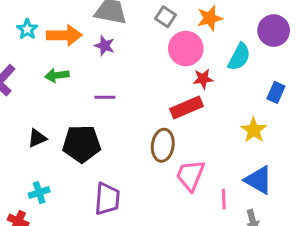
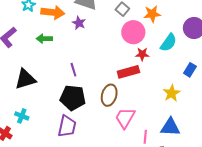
purple line: (105, 97) -> (73, 70), moved, turned 64
black triangle: (37, 138) -> (25, 79), size x1.6
black pentagon: (82, 144) -> (73, 98), moved
blue triangle: (258, 180) -> (170, 127), turned -35
cyan cross: (39, 193) -> (22, 116), turned 32

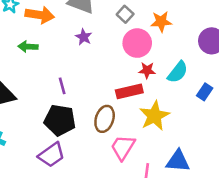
purple star: (79, 23) -> (84, 37), moved
cyan semicircle: (168, 43) -> (178, 72), moved
yellow star: (172, 93) -> (154, 116), moved, size x1.4
purple trapezoid: (67, 126) -> (51, 155), turned 40

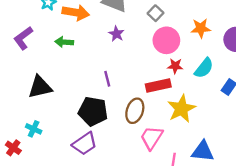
orange star: (161, 22) -> (201, 28), moved
purple line: (62, 86) -> (107, 79), moved

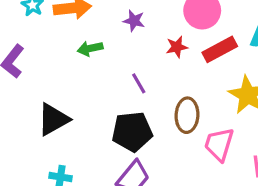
green arrow: (64, 42) -> (90, 48), moved
red star: (175, 66) -> (177, 47), moved
red rectangle: (158, 85) -> (220, 49), moved

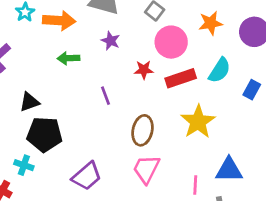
black triangle: (53, 119) -> (29, 102), moved, size x0.7
black pentagon: (132, 132) -> (44, 134), moved
pink trapezoid: (219, 144) -> (146, 169), moved

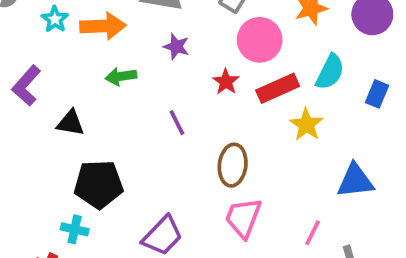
red star: (144, 70) -> (226, 82), turned -30
black triangle: (29, 102) -> (70, 123), moved, turned 35
yellow star: (198, 122) -> (306, 125), moved, size x0.7
blue triangle: (229, 170) -> (355, 181), moved
pink line: (195, 185) -> (313, 233), turned 30

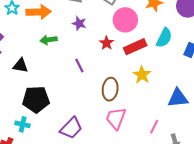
yellow star: (306, 125) -> (142, 75), moved

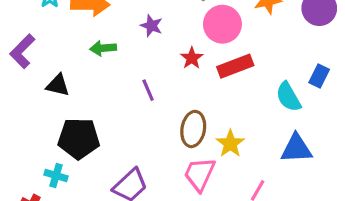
cyan semicircle: (164, 38) -> (288, 97), moved, turned 120
yellow star: (142, 75) -> (230, 144), moved

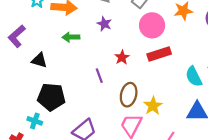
red star: (192, 58) -> (122, 57), moved
purple line: (148, 90) -> (99, 76), moved

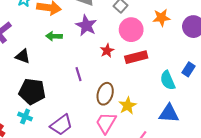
purple star: (104, 24) -> (86, 25), size x1.5
red star: (122, 57) -> (107, 51), moved
cyan cross: (35, 121) -> (25, 116), moved

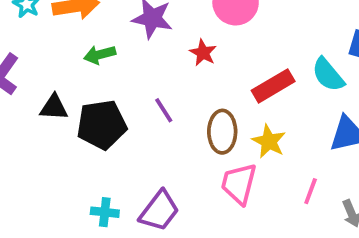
red rectangle: (136, 57) -> (273, 86), moved
black pentagon: (32, 91) -> (102, 125), moved
cyan cross: (25, 116) -> (105, 212), moved

